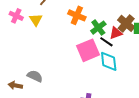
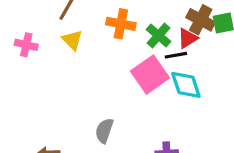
yellow triangle: (36, 20) -> (72, 40), moved
black line: (106, 42) -> (176, 55), turned -32
gray semicircle: (35, 76) -> (104, 131), moved, turned -84

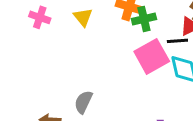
green cross: (159, 36) -> (144, 19), moved, turned 30
gray semicircle: (104, 131) -> (83, 102), moved

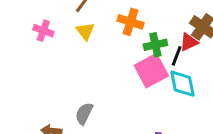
green cross: (144, 19) -> (155, 45), moved
black line: (177, 41) -> (177, 56), turned -66

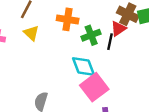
pink square: (151, 71) -> (94, 87), moved
cyan diamond: (182, 84) -> (83, 66), moved

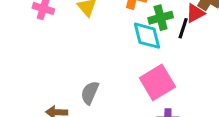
cyan diamond: (83, 66) -> (147, 36), moved

